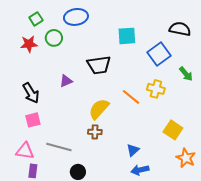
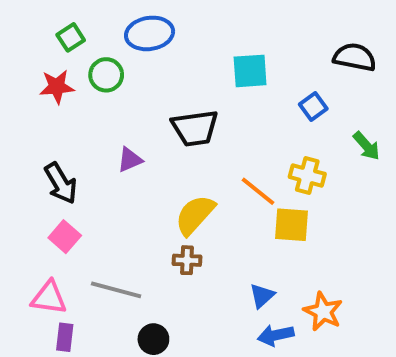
blue square: (159, 54) -> (313, 106), size x0.6
pink square: (33, 120) -> (65, 237), turned -35
yellow square: (173, 130) -> (292, 225), moved, turned -30
orange star: (186, 158) -> (323, 312), moved

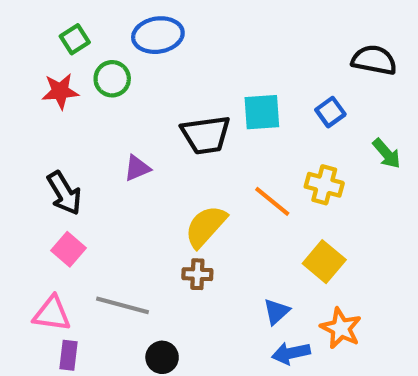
cyan square: (250, 71) -> (262, 112), moved
yellow square: (292, 225) -> (324, 262), moved, turned 36

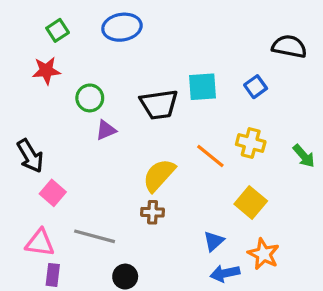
green circle: (112, 79) -> (90, 98), moved
green arrow: (387, 154) -> (304, 156), moved
black arrow: (64, 193) -> (30, 156), moved

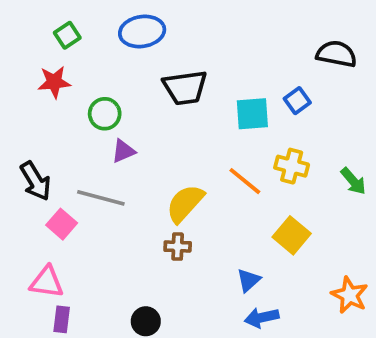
cyan square: (202, 87) -> (252, 114), moved
black trapezoid: (159, 104) -> (185, 88), moved
gray line: (95, 236) -> (101, 198), moved
orange star: (264, 254) -> (350, 295), moved

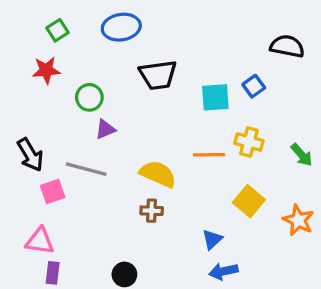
orange line: (245, 181) -> (209, 155), turned -40
yellow semicircle: (185, 203) -> (158, 174), turned 72
pink square: (62, 224) -> (53, 191), turned 30
orange star: (350, 295) -> (298, 220), moved

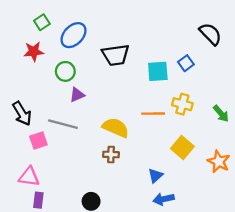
blue ellipse: (121, 27) -> (74, 35), moved, turned -36
black semicircle: (287, 46) -> (210, 34), turned 35

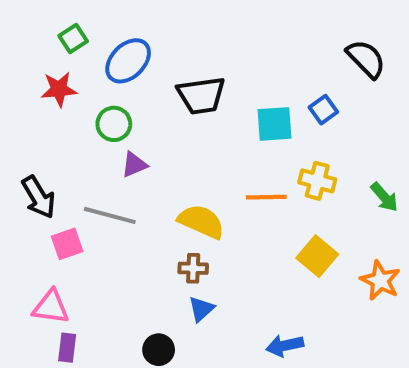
blue triangle: (155, 176) -> (201, 309), moved

